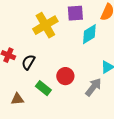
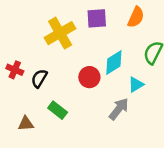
cyan diamond: (89, 34) -> (114, 62), moved
red circle: (65, 76) -> (89, 77), moved

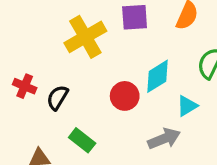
gray arrow: (119, 109) -> (164, 139), turned 30

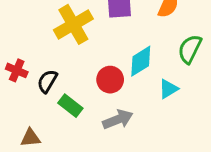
gray arrow: (164, 139) -> (118, 119), moved
green rectangle: (82, 140) -> (70, 106), moved

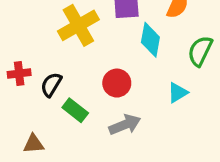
cyan diamond: (141, 61) -> (150, 40), moved, turned -48
red cross: (17, 70) -> (19, 73), turned -30

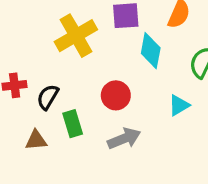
green rectangle: (75, 110) -> (73, 124), turned 35
brown triangle: (34, 144) -> (36, 140), moved

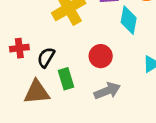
brown triangle: (36, 140) -> (37, 92), size x1.5

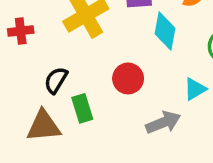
red cross: (19, 48) -> (21, 31), moved
gray arrow: (107, 91) -> (163, 122), moved

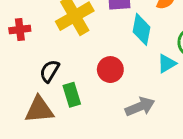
cyan triangle: (195, 89) -> (167, 64), moved

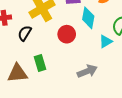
red circle: (110, 70) -> (67, 34), moved
black semicircle: (50, 71) -> (25, 33), moved

